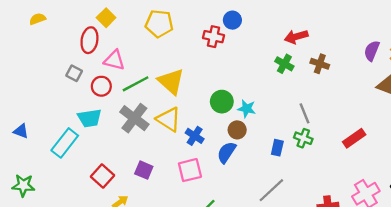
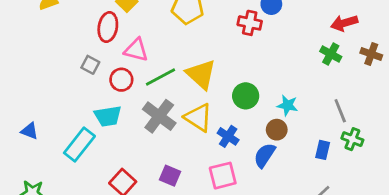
green circle: (222, 102) -> (246, 96), moved
gray line: (304, 113) -> (340, 111), moved

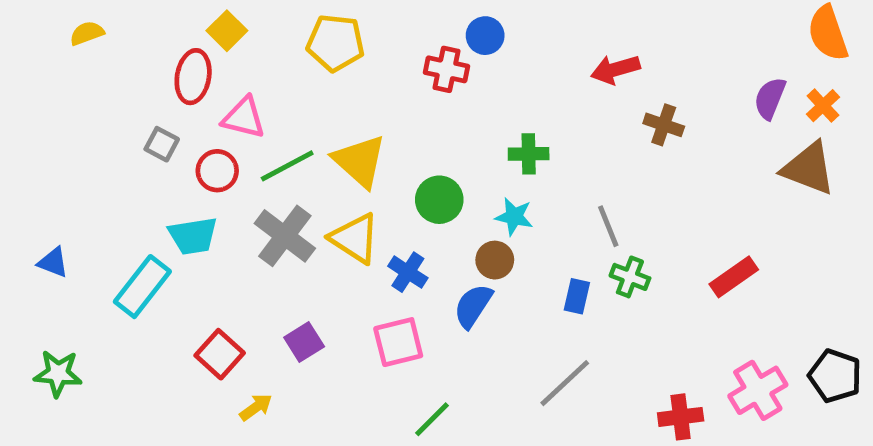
green cross: (331, 54) -> (529, 154), moved, turned -30
purple square: (170, 176) -> (304, 342), turned 35

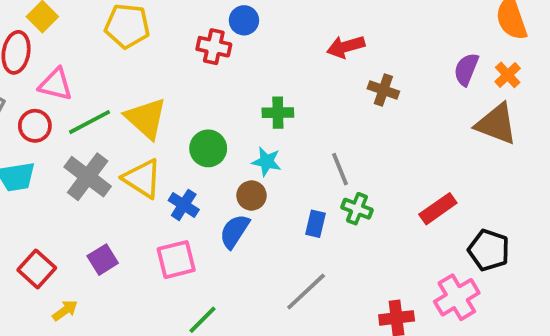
black pentagon: (835, 376) -> (489, 250), moved

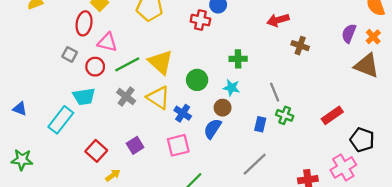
gray cross: (88, 177) -> (126, 97), size x0.7

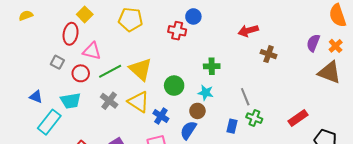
blue triangle: (20, 109) -> (36, 97), moved

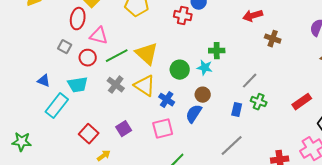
cyan star: (206, 93) -> (205, 68), moved
gray line: (245, 97) -> (250, 81), turned 66

